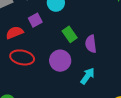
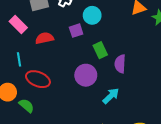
purple square: (35, 20) -> (76, 31), moved
red ellipse: (22, 57) -> (38, 79), moved

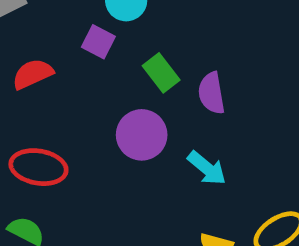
purple square: (76, 31) -> (98, 42), turned -32
cyan arrow: (111, 96) -> (207, 168), turned 96

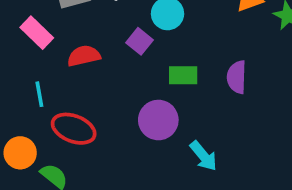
green rectangle: (161, 73) -> (183, 75), turned -64
purple semicircle: (211, 93) -> (237, 77), moved

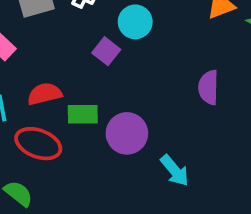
red semicircle: (84, 56) -> (45, 94), moved
green rectangle: (183, 75) -> (83, 114), moved

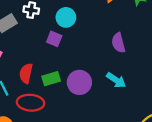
red semicircle: (45, 94) -> (26, 73), turned -48
cyan arrow: (175, 171) -> (116, 80), moved

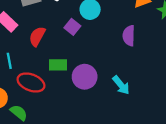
purple semicircle: (118, 43) -> (129, 36), moved
red semicircle: (26, 73) -> (37, 36), moved

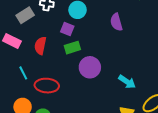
green rectangle: (58, 65) -> (72, 48), moved
cyan arrow: (121, 85) -> (127, 82), moved

